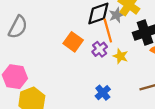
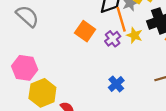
gray semicircle: (18, 27) -> (27, 16), turned -75
yellow star: (120, 56) -> (134, 35), moved

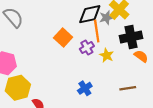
yellow star: (134, 35) -> (107, 55), moved

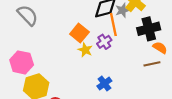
yellow star: (107, 55) -> (85, 50), moved
brown line: (128, 88) -> (152, 64), moved

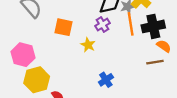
orange line: (113, 24) -> (131, 24), moved
orange square: (79, 33) -> (63, 27), moved, turned -30
purple cross: (104, 42) -> (102, 25), moved

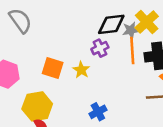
orange square: (63, 27) -> (53, 68), moved
yellow hexagon: (37, 80) -> (37, 106), moved

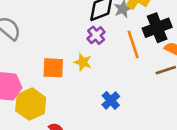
orange line: (132, 50) -> (133, 44), moved
yellow hexagon: (37, 106) -> (31, 104), moved

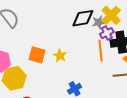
purple cross: (96, 35) -> (107, 33), moved

